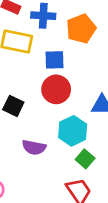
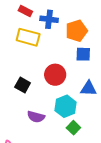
blue square: (54, 60) -> (83, 54), moved

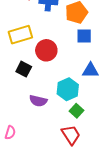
yellow rectangle: (28, 37) -> (20, 35), moved, turned -30
red circle: (55, 75) -> (46, 50), moved

